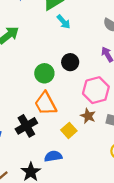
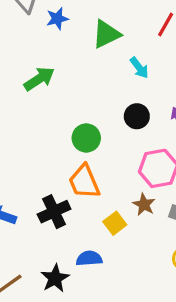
cyan arrow: (64, 22) -> (139, 68), moved
black circle: (70, 62) -> (137, 116), moved

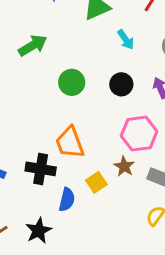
green circle: (86, 138) -> (72, 82), moved
black cross: (54, 212) -> (41, 169), turned 32
blue semicircle: (89, 258) -> (67, 200), moved, turned 105

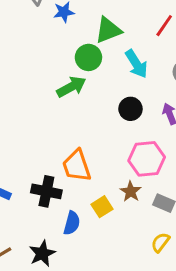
cyan arrow: (126, 40) -> (136, 64), size x1.4
green arrow: (33, 45) -> (71, 87), moved
green circle: (72, 82) -> (88, 57), moved

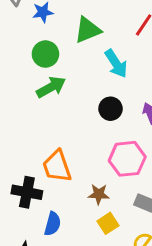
green circle: (88, 57) -> (45, 54), moved
brown star: (131, 192) -> (99, 194), moved, turned -30
yellow square: (102, 207) -> (108, 223), moved

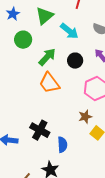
green arrow: (51, 87) -> (47, 57), moved
orange trapezoid: (57, 166) -> (49, 83), moved
black cross: (27, 192) -> (40, 130), turned 36

